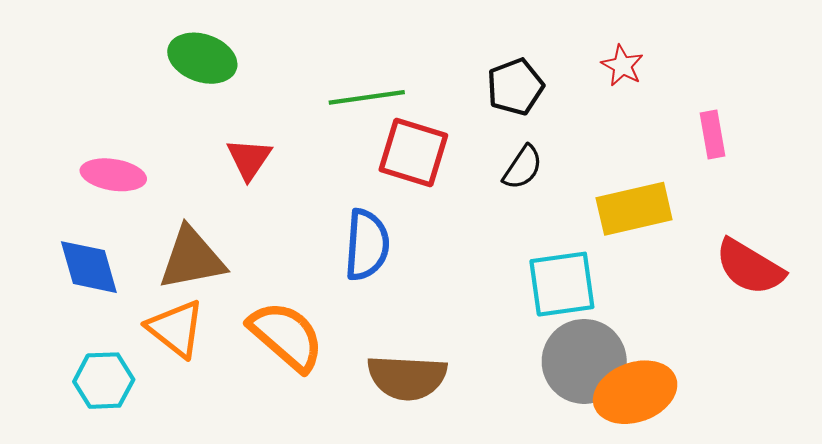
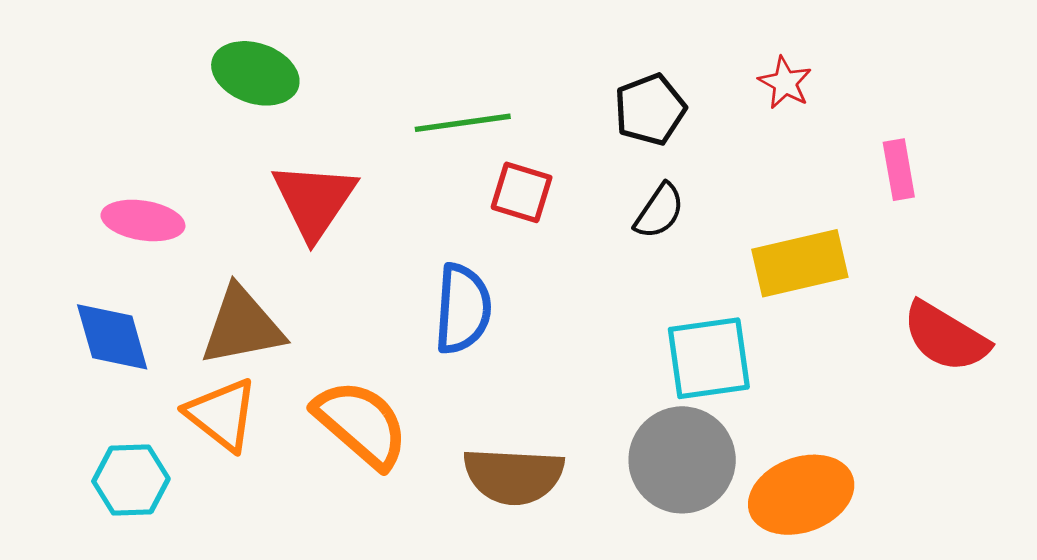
red square: (413, 153) -> (522, 192), size x0.7
red triangle: (249, 159) -> (314, 200), size x1.5
gray circle: (584, 361) -> (682, 460), moved

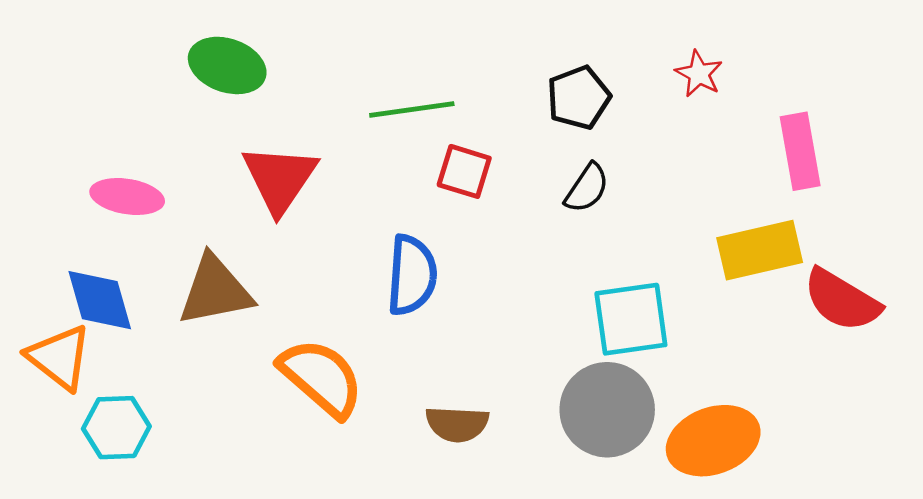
pink rectangle: (899, 170) -> (800, 151), size x1.4
yellow rectangle: (800, 263) -> (760, 250), moved
orange triangle: (222, 414) -> (59, 357), moved
brown semicircle: (514, 476) -> (457, 424), size x0.7

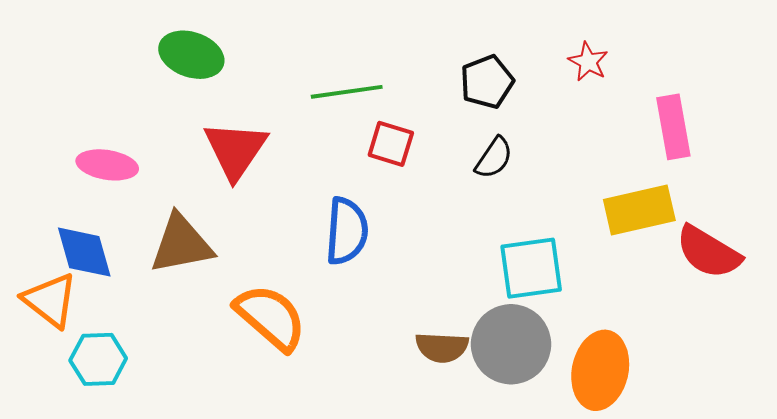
brown semicircle: (457, 424) -> (442, 347), moved
orange ellipse: (713, 441) -> (600, 370), turned -58

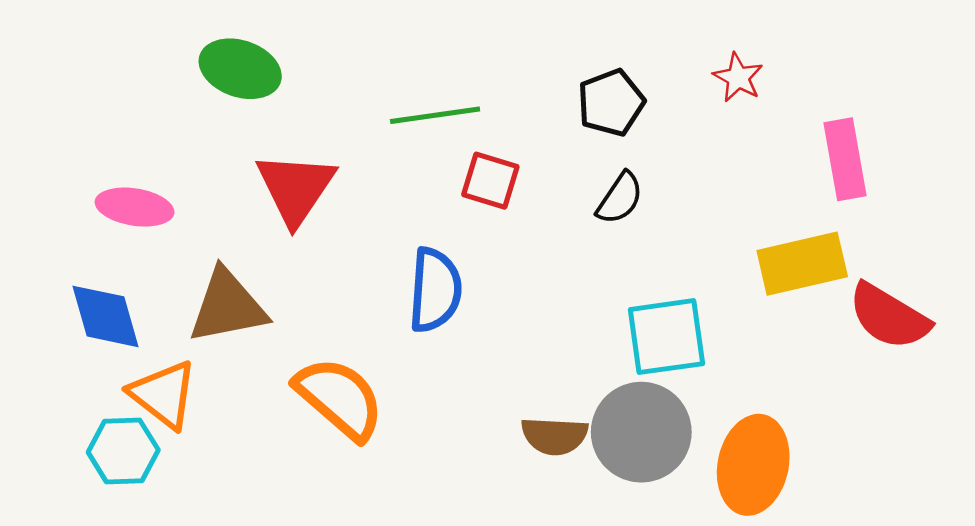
orange triangle: (50, 300) -> (163, 394), moved

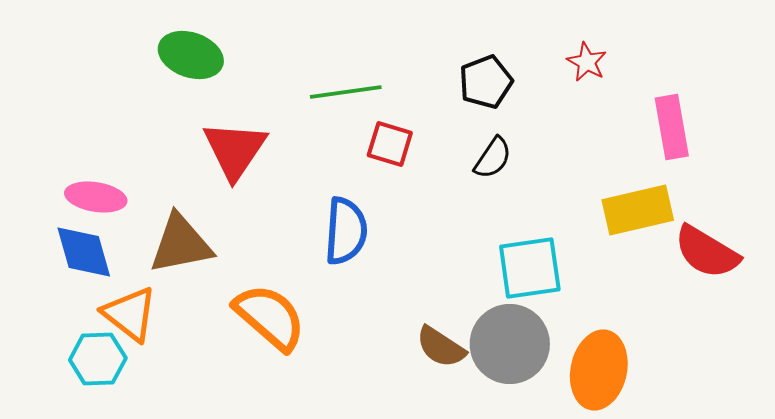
pink ellipse: (135, 207) -> (96, 197), moved
brown semicircle: (554, 436) -> (441, 347), turned 30

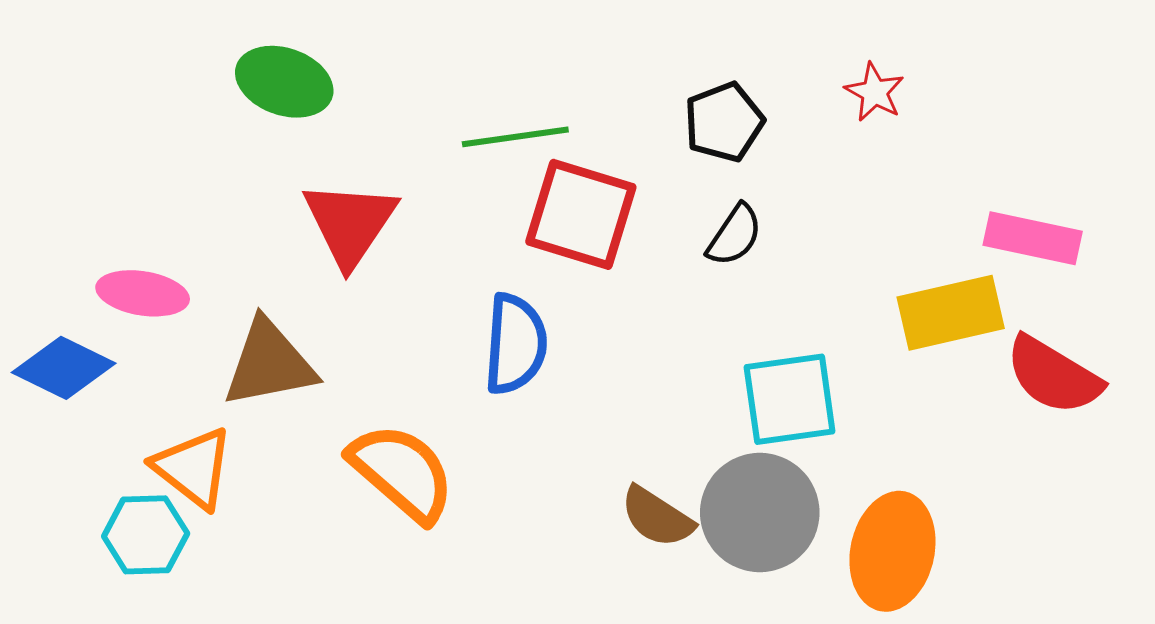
pink rectangle: (672, 127) -> (1033, 238), moved, turned -68
red square: (390, 144) -> (581, 214), size x1.6
blue diamond: (84, 252) -> (64, 368), moved, turned -48

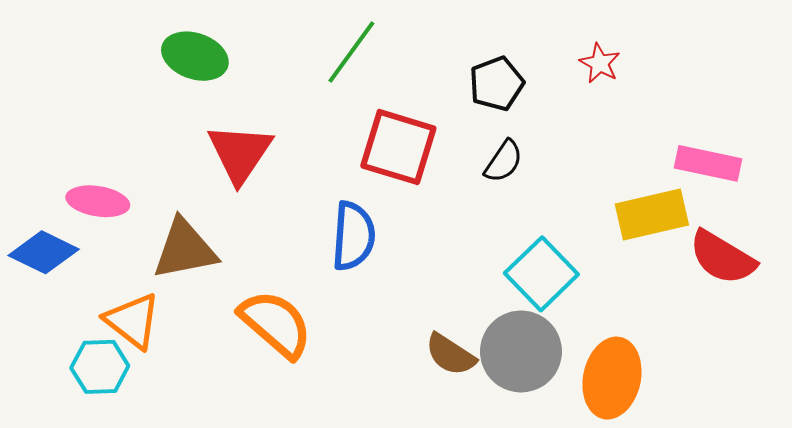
green line: (515, 137) -> (351, 52), moved, turned -46
cyan square: (790, 399) -> (541, 274), turned -36

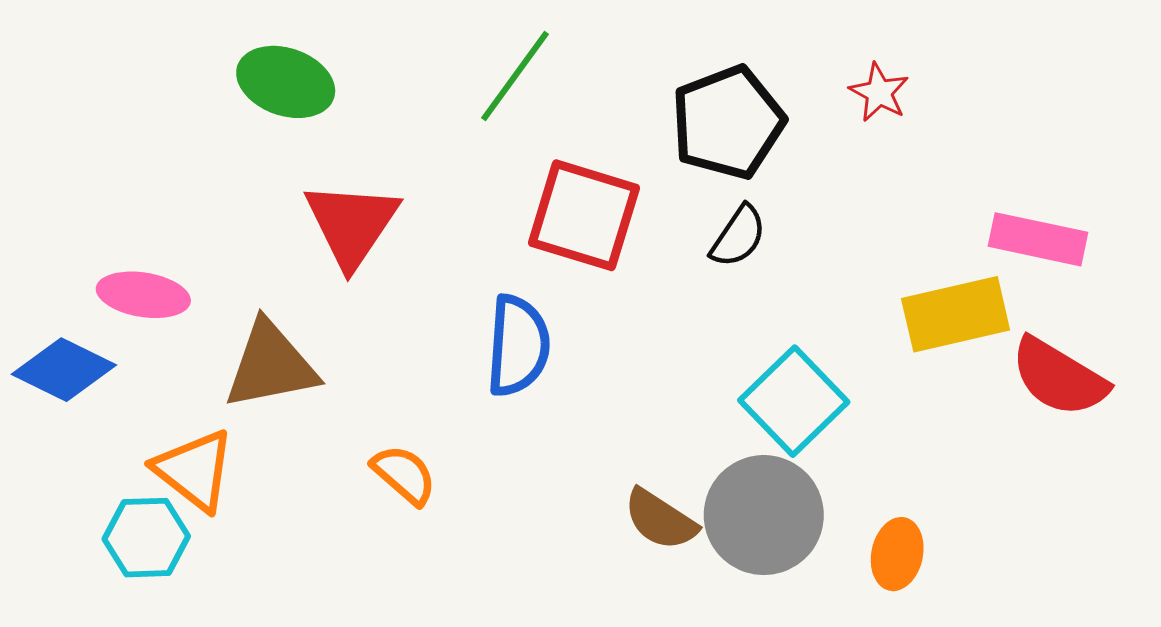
black pentagon: (496, 84) -> (728, 122), size x1.4
orange semicircle: (276, 324) -> (404, 475), size x0.6
orange ellipse: (612, 378) -> (897, 554), size x0.6

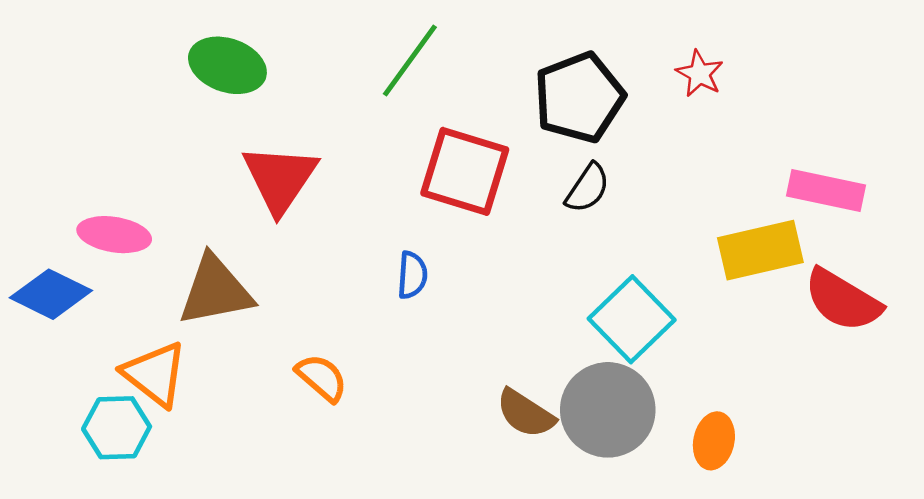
blue semicircle: (518, 346) -> (412, 275), size x0.6

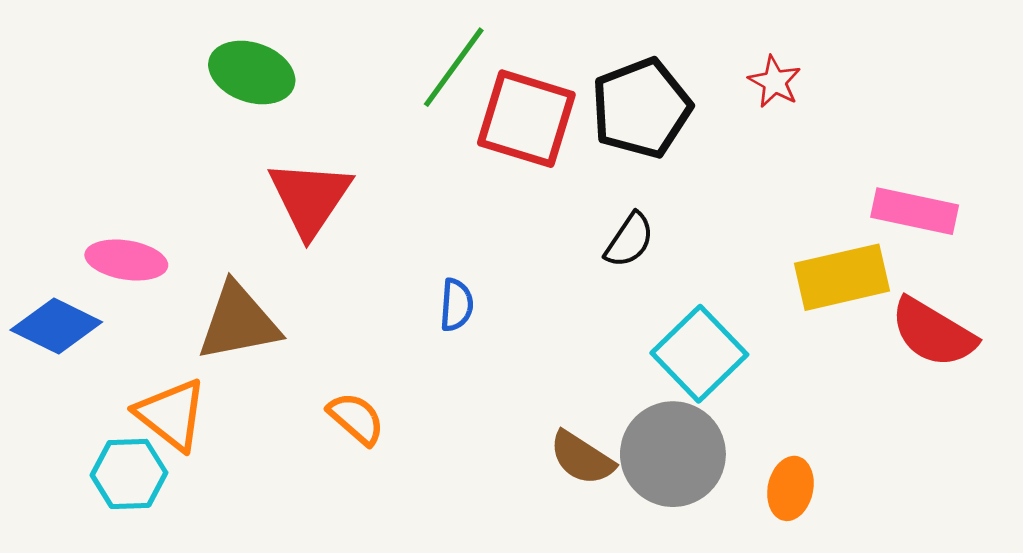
red square: (465, 171) -> (526, 119), moved
black semicircle: (588, 188) -> (629, 240), moved

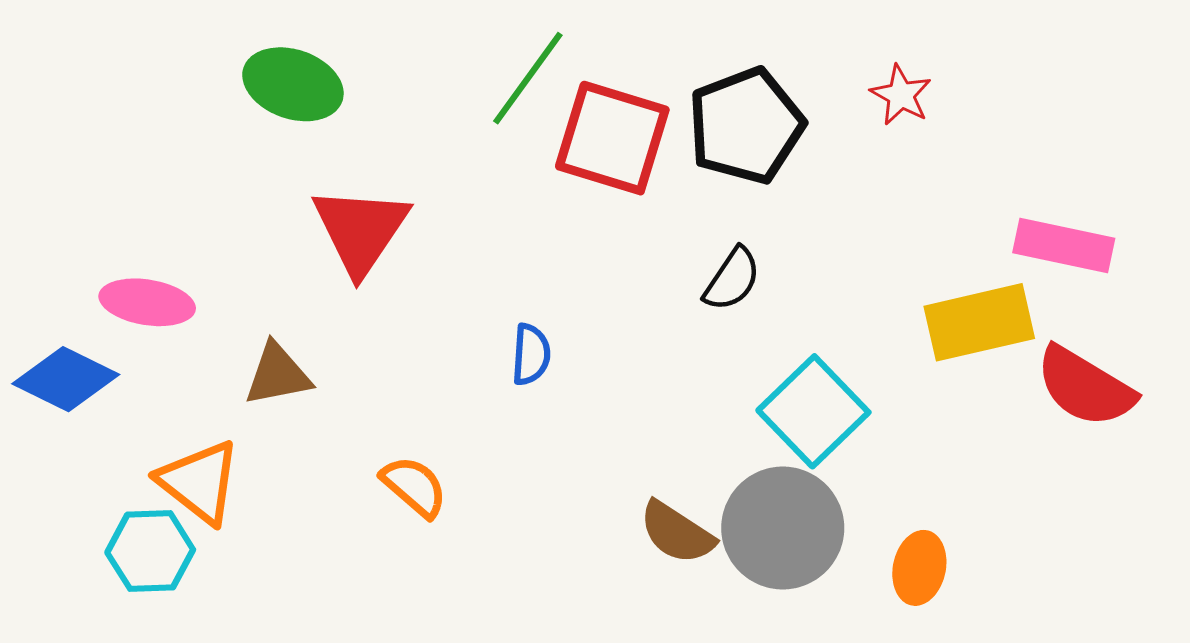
brown triangle: (239, 322) -> (278, 374), size x0.7

